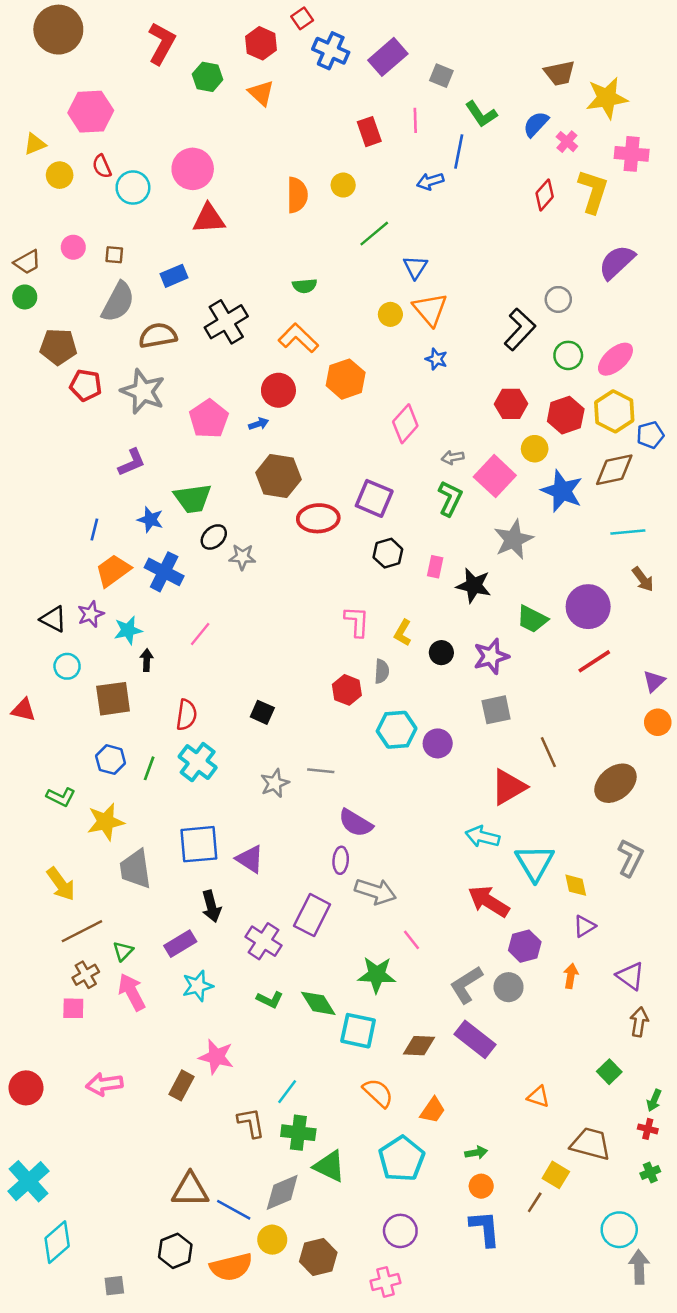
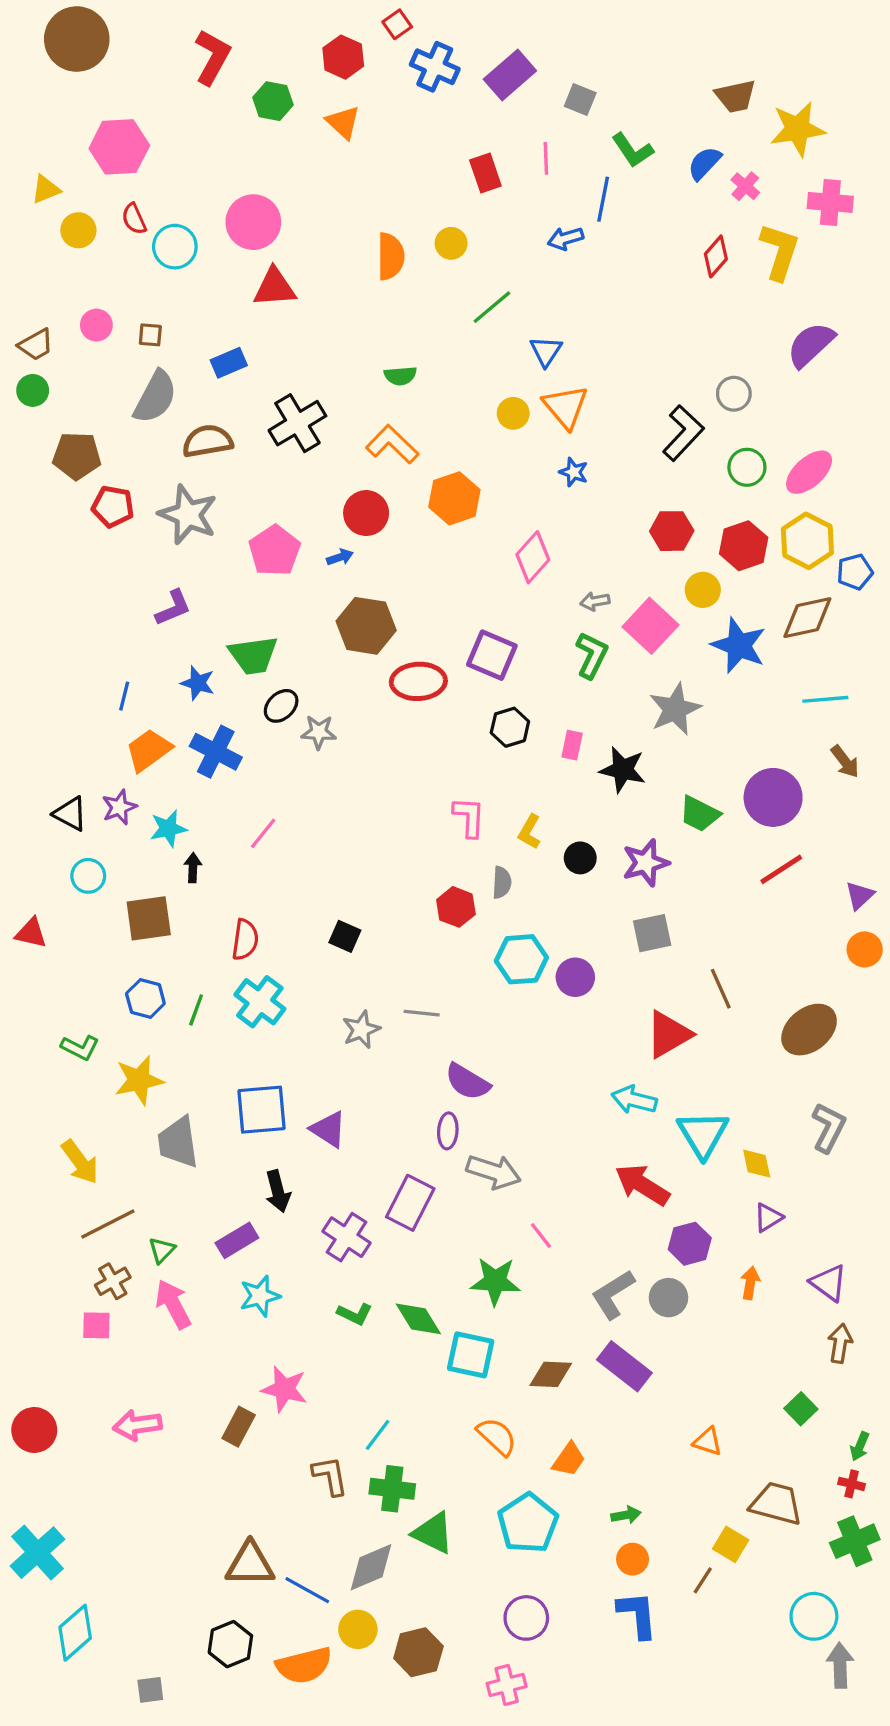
green cross: (650, 1172) -> (855, 1541), size x1.8

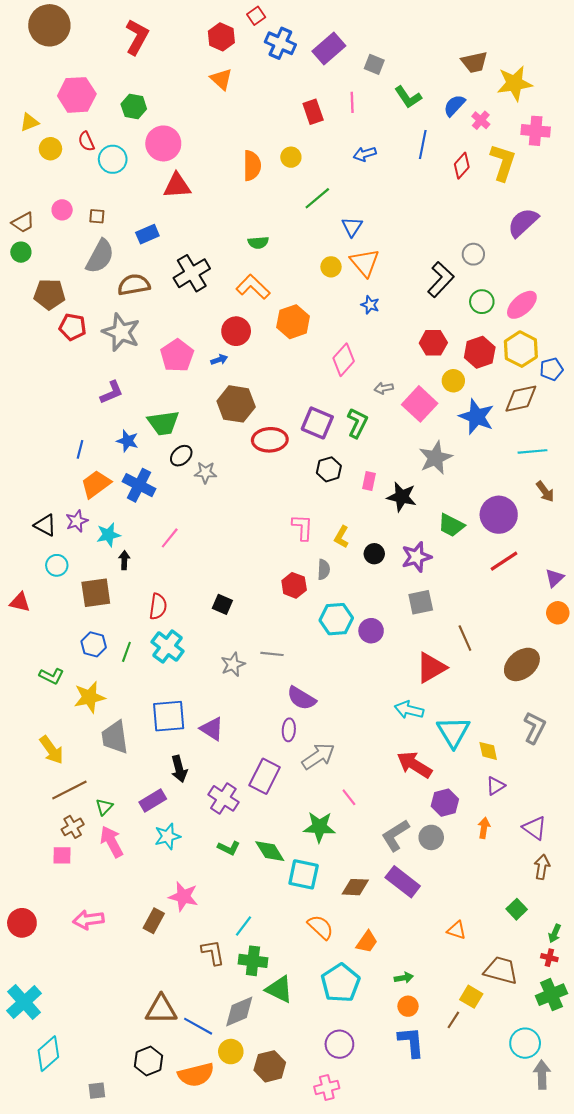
green hexagon: (273, 101) -> (134, 107), moved
blue line: (603, 199) -> (423, 144), moved
green L-shape: (592, 655) -> (357, 423), moved
gray arrow: (494, 1172) -> (318, 756), turned -52

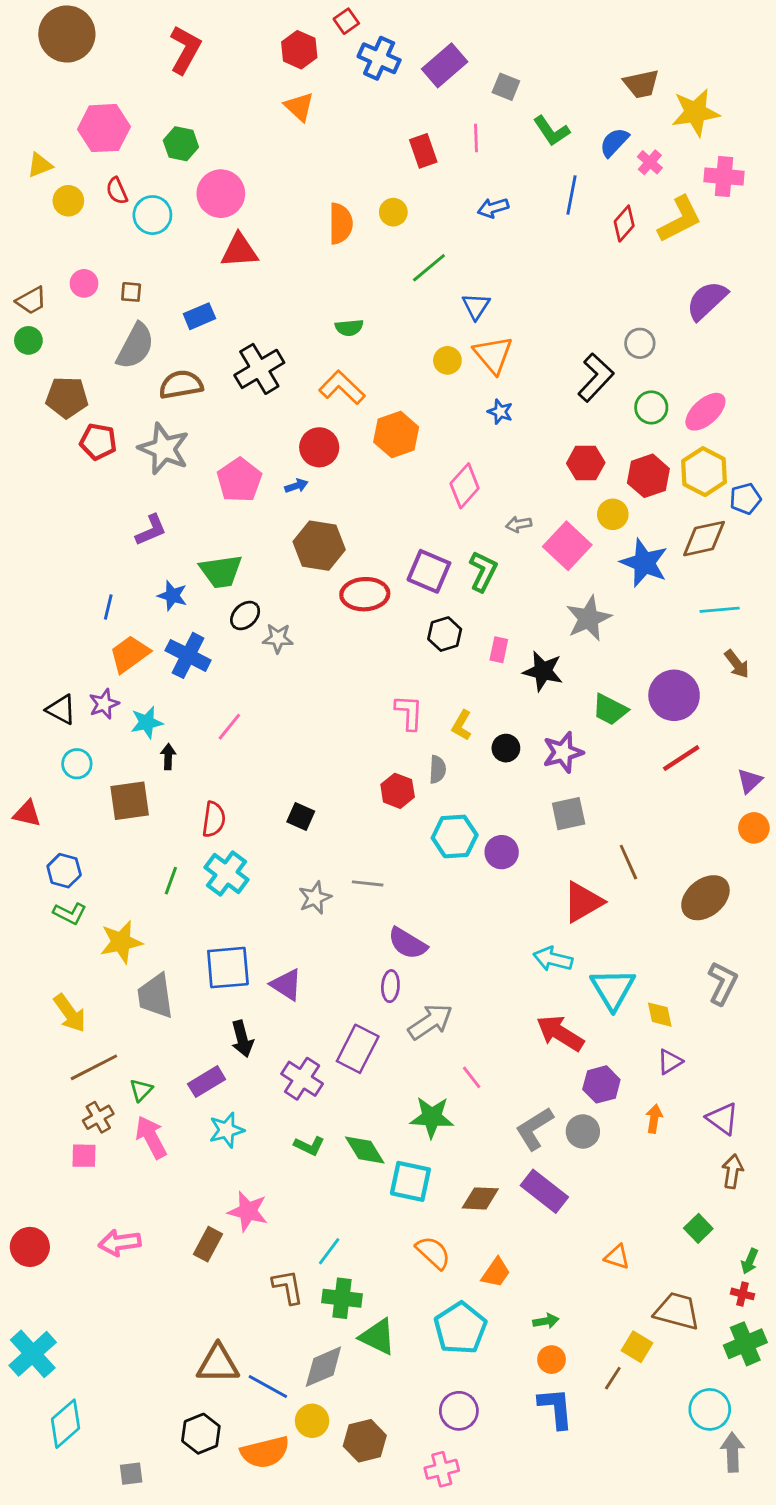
yellow L-shape: (503, 162) -> (680, 219), turned 45
blue hexagon: (94, 644) -> (64, 871), moved

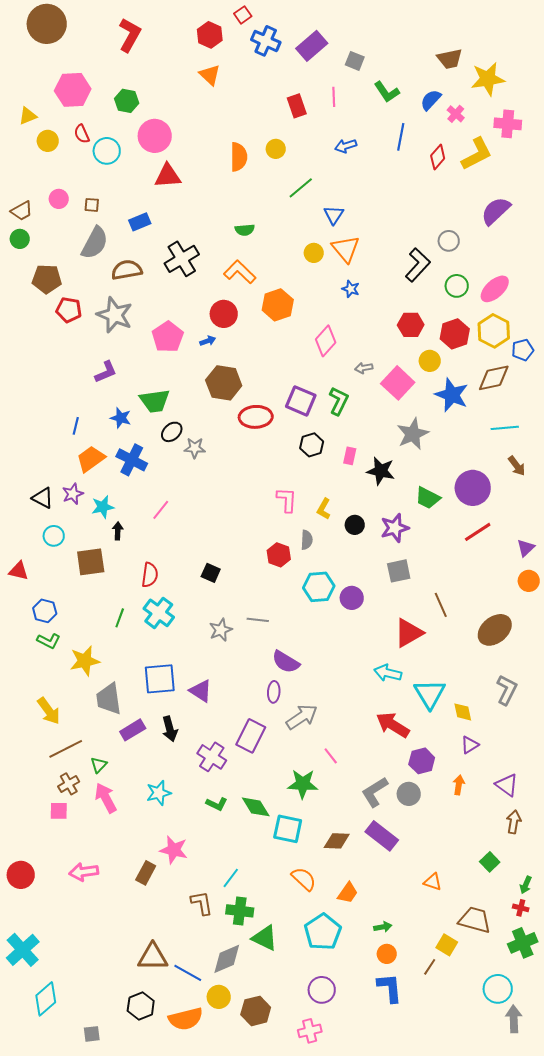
purple rectangle: (207, 1082) -> (133, 730), moved

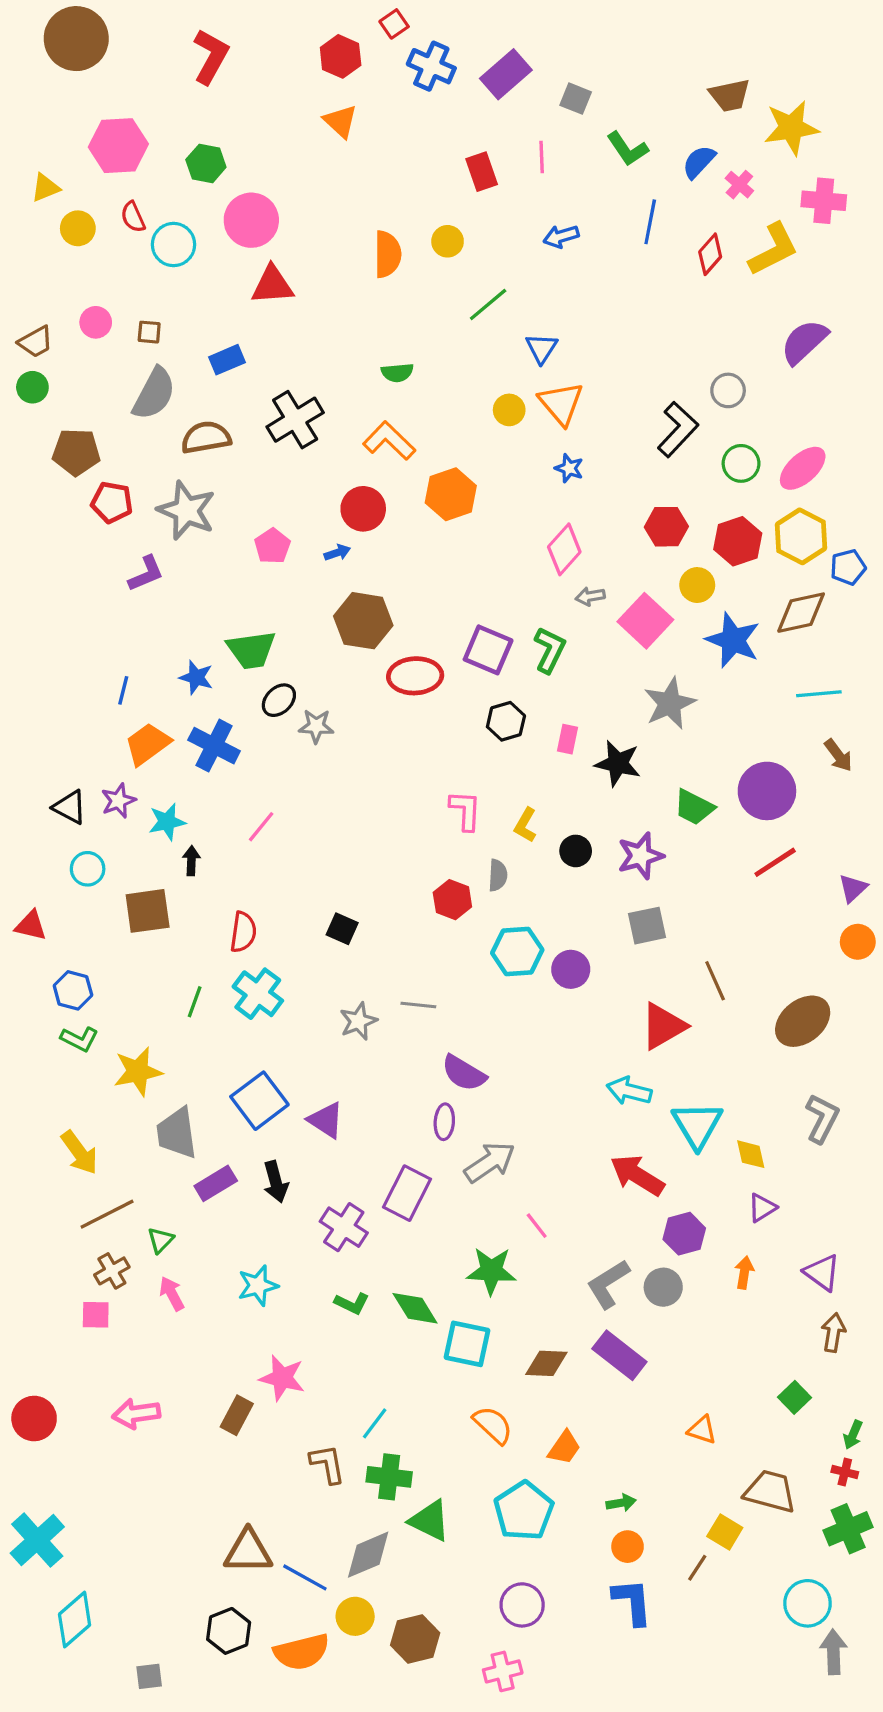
pink pentagon: (168, 337) -> (272, 546), size x0.7
pink diamond: (326, 341) -> (564, 549), moved
purple L-shape: (106, 372) -> (146, 574), moved
blue square: (160, 679) -> (259, 1101), turned -32
pink arrow: (106, 798) -> (172, 1294), size x0.7

